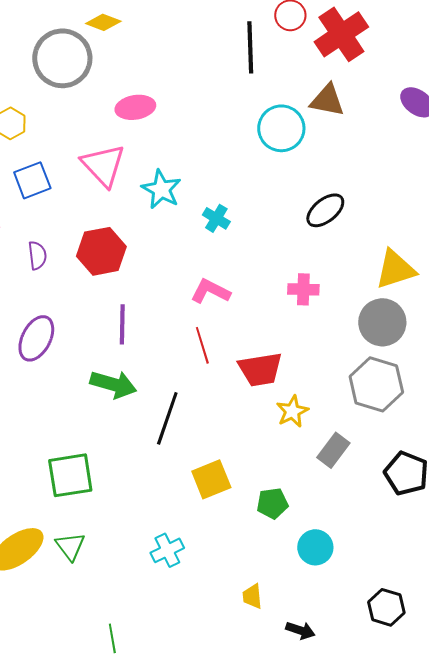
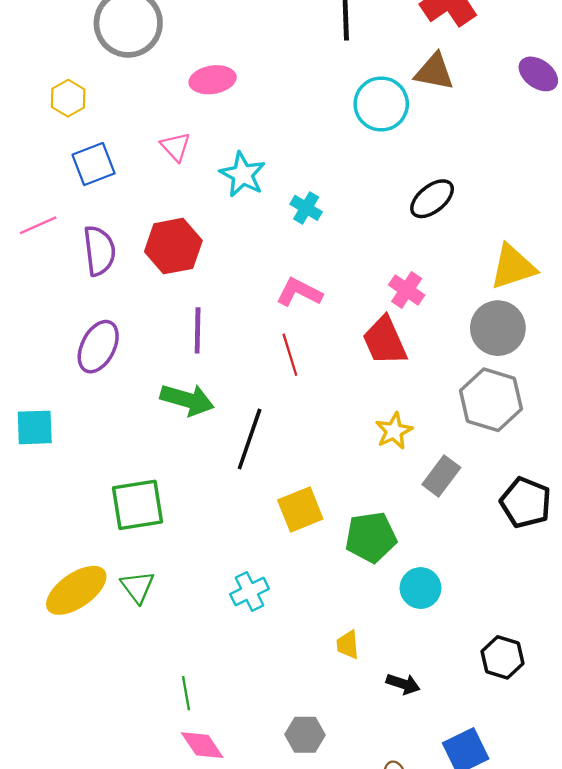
pink triangle: (103, 165) -> (176, 147), size x0.6
purple semicircle: (37, 255) -> (99, 251), size x1.5
pink cross: (303, 289) -> (407, 290), turned 32
red trapezoid: (260, 369) -> (385, 341), moved, turned 75
green pentagon: (272, 503) -> (371, 537), size x1.4

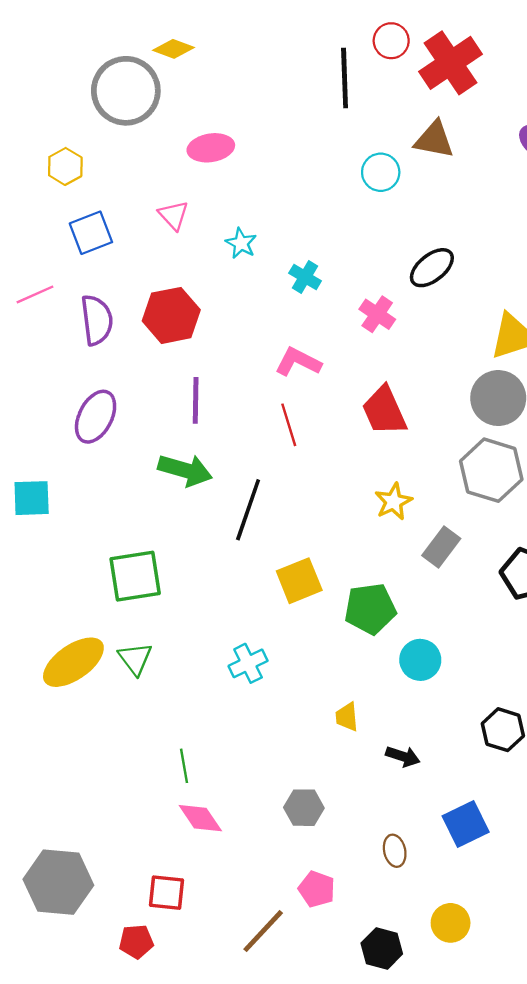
cyan circle: (381, 104) -> (381, 172), size x0.7
cyan star: (243, 174) -> (241, 243), size x0.7
pink cross: (407, 290) -> (377, 314), moved

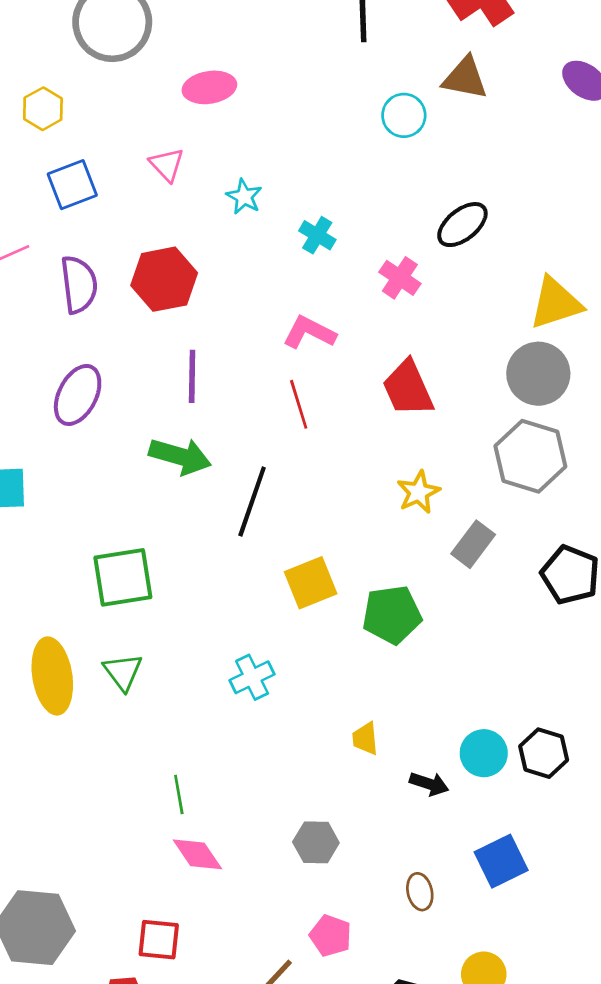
cyan circle: (420, 660) -> (484, 753), moved
yellow ellipse: (73, 662) -> (52, 676), turned -64

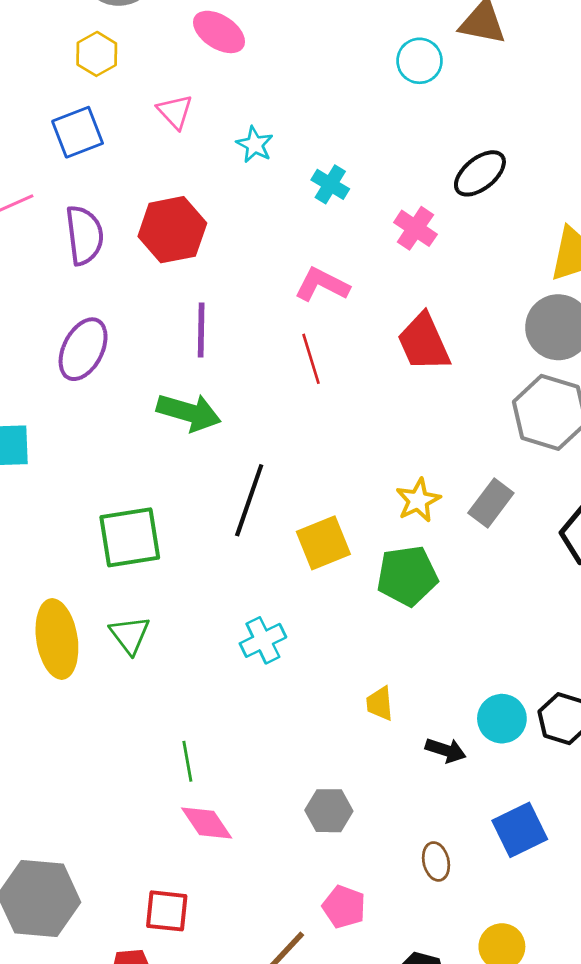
pink ellipse: (209, 87) -> (219, 32), turned 42
yellow hexagon: (43, 109) -> (97, 54), moved
yellow star: (418, 492) -> (418, 500), moved
black line: (252, 502) -> (249, 500), moved

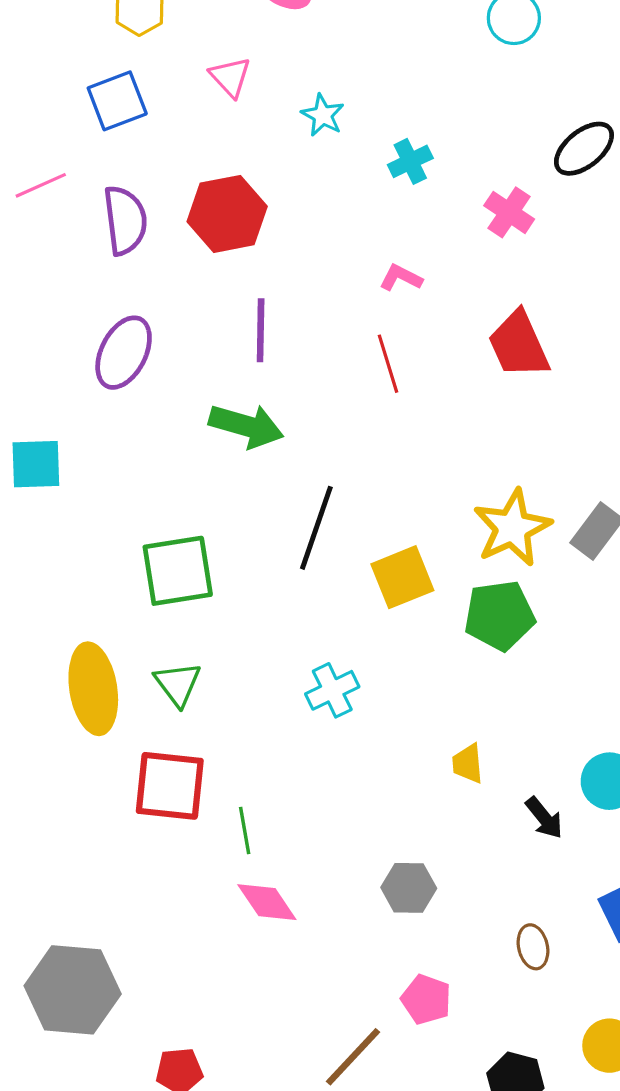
cyan cross: (330, 184) -> (410, 161), turned 33
pink L-shape: (322, 285) -> (401, 278), size x0.7
yellow star: (418, 500) -> (512, 528), size x1.5
black arrow: (446, 750) -> (544, 818), turned 33
red square: (167, 911) -> (170, 786), moved, size x1.4

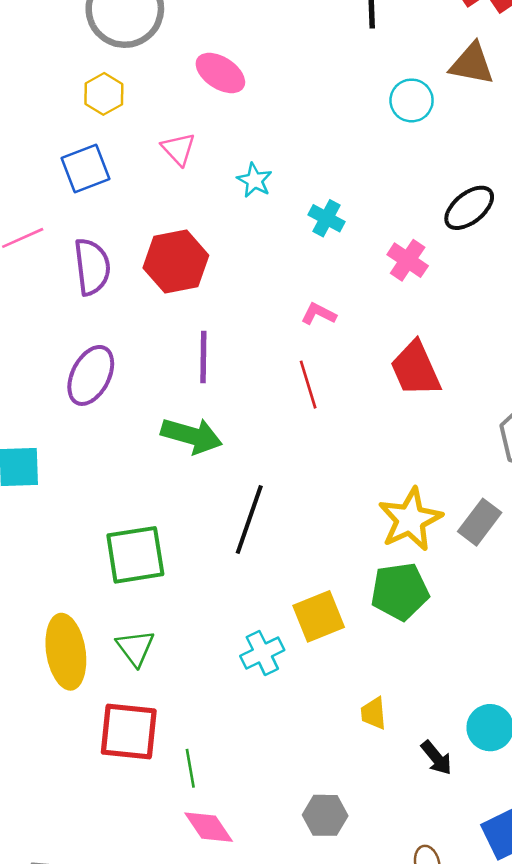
cyan cross: (410, 161) -> (326, 218), turned -36
yellow square: (402, 577) -> (319, 616), moved

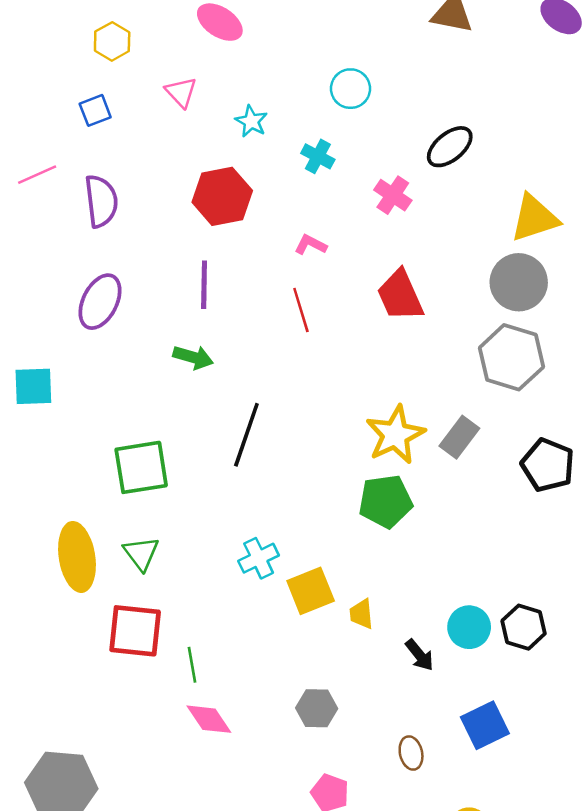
cyan circle: (412, 100) -> (351, 89), moved
blue square: (86, 169) -> (95, 110), size x0.7
red hexagon: (176, 262) -> (222, 196), moved
green arrow: (192, 436) -> (193, 357), size x0.7
yellow square: (319, 616) -> (311, 591), moved

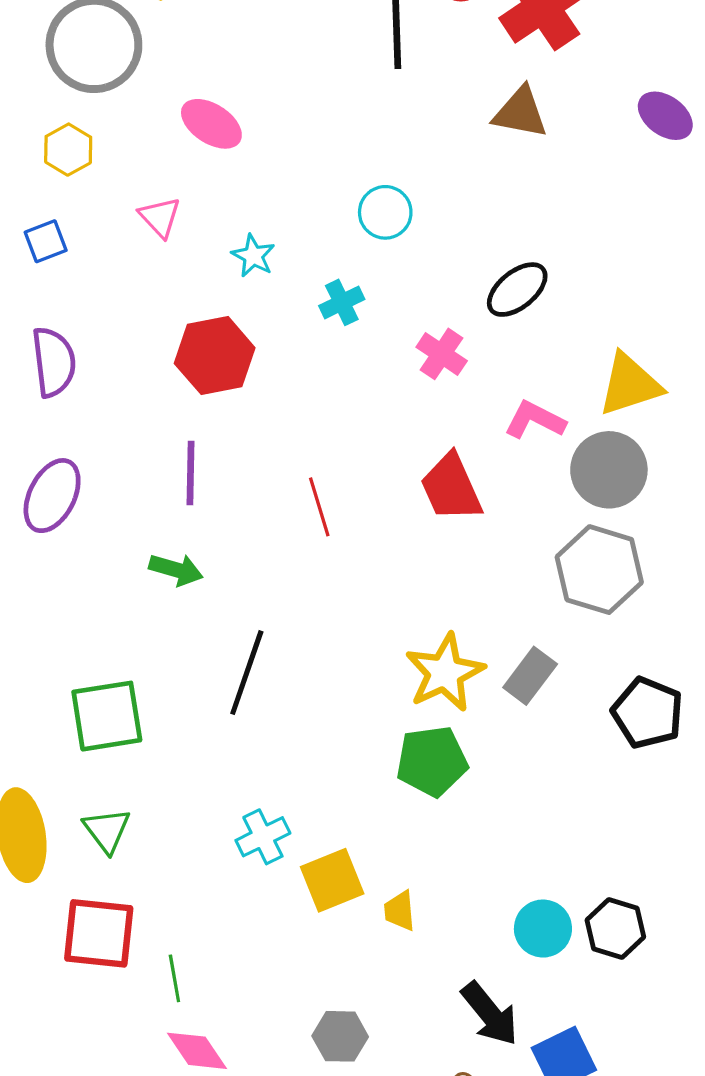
cyan cross: (318, 156) -> (342, 302), turned 36
pink L-shape: (311, 245) -> (535, 420), moved, size x1.4
black arrow: (419, 655) -> (490, 1014), moved, size x1.5

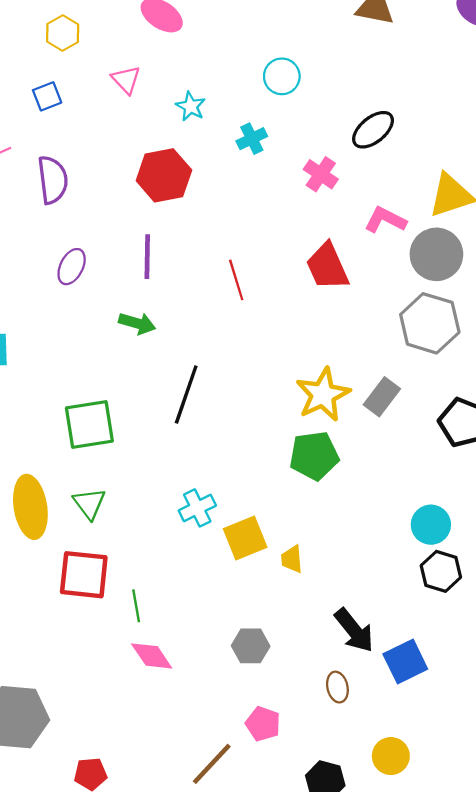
purple ellipse: (52, 496) -> (72, 267), moved, size x0.7
cyan circle: (543, 929) -> (431, 525), moved

